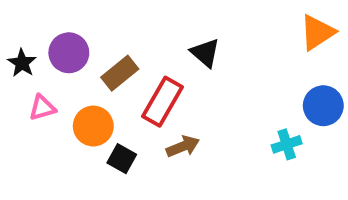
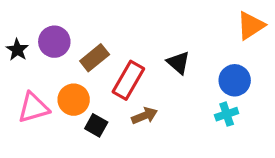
black triangle: (205, 53) -> (178, 63), moved
blue circle: (323, 106) -> (235, 80), moved
pink triangle: (42, 108) -> (33, 108), moved, size x1.5

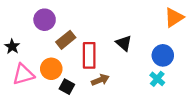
purple circle: (54, 42) -> (45, 20), moved
black star: (17, 50) -> (12, 46), moved
red rectangle: (128, 80) -> (89, 55), turned -30
cyan cross: (227, 114) -> (157, 79), turned -32

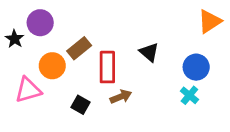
purple circle: (45, 20) -> (40, 23), moved
black star: (12, 46) -> (15, 39), moved
orange circle: (51, 69) -> (52, 66), moved

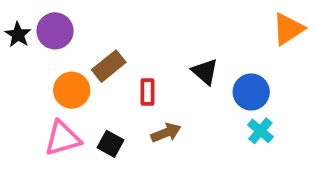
black star: (15, 39) -> (18, 35), moved
red rectangle: (107, 67) -> (148, 92), size x0.6
blue circle: (196, 67) -> (251, 92), moved
pink triangle: (28, 90) -> (62, 138), moved

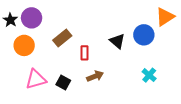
orange circle: (72, 90) -> (24, 45), moved
blue circle: (251, 92) -> (144, 35), moved

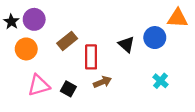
orange triangle: (165, 17) -> (178, 18), turned 36
red rectangle: (85, 53) -> (91, 57), size x1.5

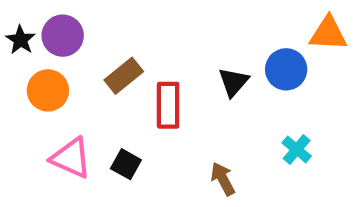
black triangle: (126, 44) -> (233, 82), turned 30
brown arrow: (102, 82) -> (223, 179), moved, turned -96
pink triangle: (39, 85) -> (71, 158), turned 40

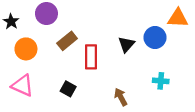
purple circle: (63, 36) -> (46, 14), moved
cyan cross: (297, 149) -> (161, 81), turned -35
pink triangle: (71, 158) -> (23, 85), moved

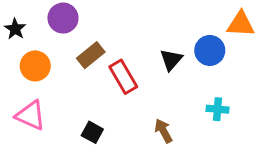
red rectangle: (91, 57) -> (123, 77), turned -30
black square: (68, 89) -> (92, 132), moved

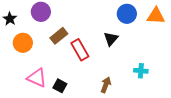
blue circle: (210, 50) -> (127, 14), moved
pink triangle: (31, 115) -> (37, 78), moved
brown arrow: (163, 131) -> (106, 85), turned 49

